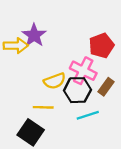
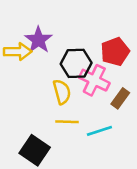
yellow semicircle: (55, 81) -> (62, 92), turned -85
black hexagon: (77, 90) -> (76, 63), moved
yellow line: (43, 107) -> (67, 122), moved

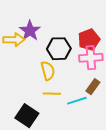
pink cross: (94, 80) -> (91, 58), moved, turned -30
brown rectangle: (120, 98) -> (93, 87), moved

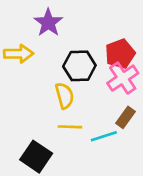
purple star: (30, 31) -> (48, 23), moved
pink cross: (91, 58) -> (123, 78), turned -30

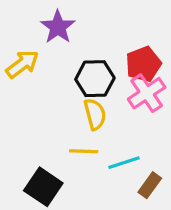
yellow arrow: (19, 54) -> (22, 64), turned -36
yellow semicircle: (65, 96) -> (95, 114), moved
brown rectangle: (125, 117) -> (150, 185), moved

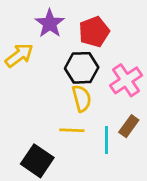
red pentagon: (143, 64) -> (94, 32), moved
cyan line: (124, 163) -> (107, 140), turned -72
brown rectangle: (150, 185) -> (129, 126), moved

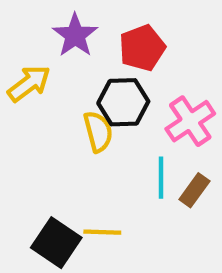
yellow semicircle: (82, 98) -> (98, 132), moved
yellow line: (72, 130) -> (102, 232), moved
cyan line: (107, 140) -> (161, 178), moved

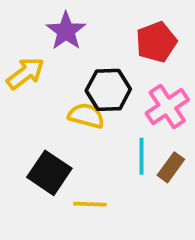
red pentagon: (142, 48) -> (156, 42), moved
yellow semicircle: (98, 132) -> (86, 116), turned -60
black square: (56, 243) -> (49, 173), moved

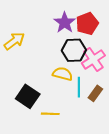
purple star: (66, 31) -> (65, 23), moved
black hexagon: (108, 90) -> (74, 50), moved
yellow semicircle: (86, 116) -> (63, 74), moved

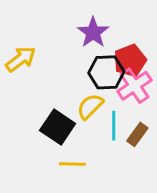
red pentagon: (87, 24) -> (130, 61), moved
yellow semicircle: (63, 74) -> (90, 106), turned -60
black square: (28, 96) -> (58, 127), moved

